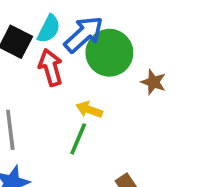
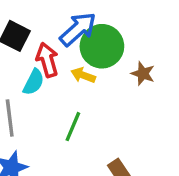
cyan semicircle: (49, 29) -> (34, 82), moved
yellow arrow: (89, 110) -> (83, 75), moved

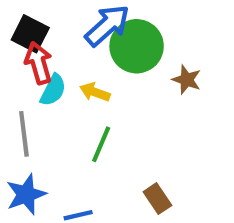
red arrow: (47, 60) -> (39, 63), moved
yellow arrow: (83, 75) -> (95, 92), moved

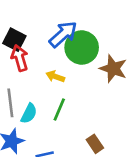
brown star: (187, 80) -> (113, 69), size x1.5
cyan semicircle: (53, 90) -> (29, 113), moved

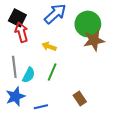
green circle: (82, 47) -> (88, 24), moved
brown star: (113, 69) -> (94, 40), turned -30

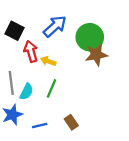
red arrow: (22, 32) -> (31, 51), moved
brown rectangle: (80, 99) -> (71, 122), moved

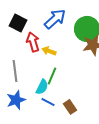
cyan semicircle: (26, 92) -> (42, 87), moved
blue line: (40, 126) -> (48, 102), moved, turned 40

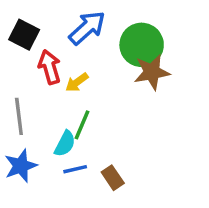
yellow arrow: (49, 51) -> (77, 82), turned -56
blue line: (48, 102) -> (75, 169), turned -40

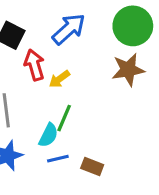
green circle: (142, 45) -> (133, 26), moved
brown rectangle: (113, 178) -> (92, 166), turned -35

